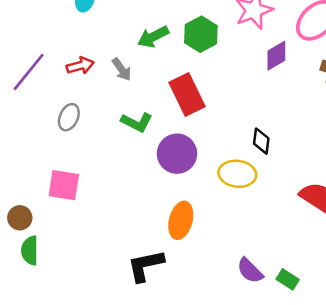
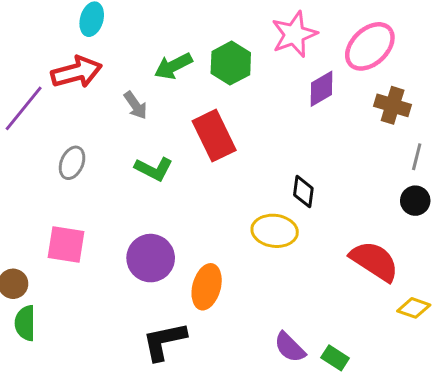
red arrow: (80, 66) -> (77, 72), moved, size x1.5
purple circle: (177, 154) -> (151, 258), moved

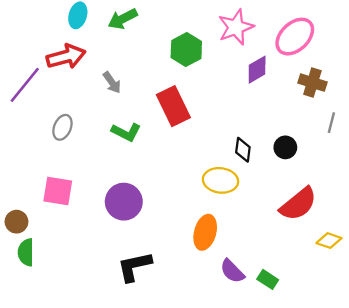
green arrow: (173, 66) -> (123, 19), moved
black circle: (415, 201) -> (285, 147), moved
red semicircle: (374, 261) -> (298, 204), turned 108
orange ellipse: (207, 287) -> (205, 232), moved

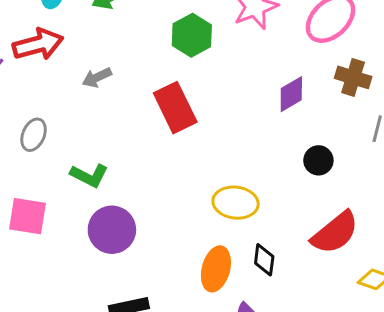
purple diamond: (257, 70) -> (291, 94), moved
gray arrow: (112, 83) -> (97, 77), turned 100
green L-shape: (126, 132) -> (89, 175), moved
black diamond: (243, 150) -> (264, 260), moved

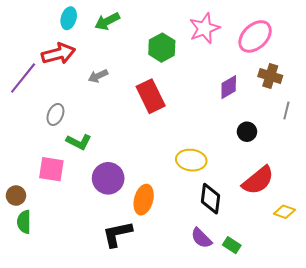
green L-shape: (89, 175) -> (79, 142), moved
black diamond: (264, 260) -> (210, 199), size x1.4
orange ellipse: (216, 269) -> (144, 200), moved

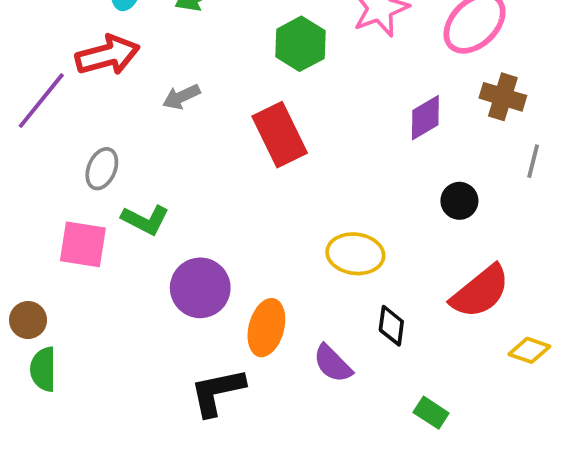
pink square: (51, 169) -> (83, 244), moved
black diamond: (210, 199) -> (391, 326), size x0.7
purple semicircle: (201, 238) -> (333, 364), moved

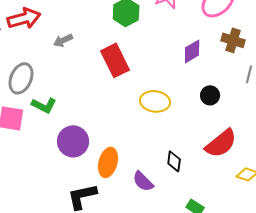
gray ellipse: (102, 169) -> (21, 78), size x1.4
yellow ellipse: (355, 254) -> (155, 101), moved

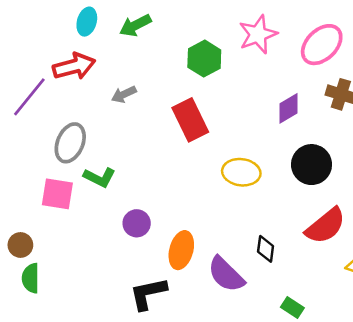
black circle: (210, 95) -> (312, 165), size x1.6
purple circle: (73, 141) -> (137, 223), size x0.7
purple semicircle: (143, 181) -> (226, 274), size x1.4

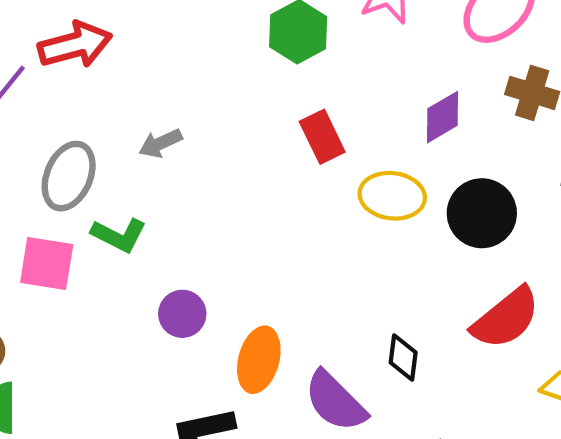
gray arrow: (124, 94) -> (160, 143), moved
red rectangle: (190, 120) -> (322, 137), moved, size x0.7
yellow ellipse: (241, 172) -> (392, 196), moved

